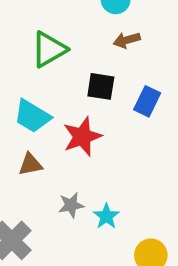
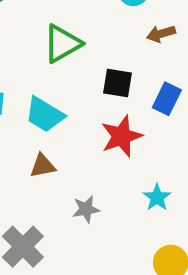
brown arrow: (127, 40) -> (161, 34), moved
red star: (82, 137) -> (121, 136), moved
cyan star: (106, 216) -> (157, 197), moved

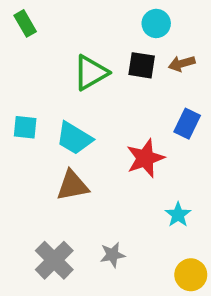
black square: (118, 83) -> (142, 65), moved
brown triangle: (43, 166) -> (72, 186), size x1.4
gray star: (86, 209) -> (112, 255), moved

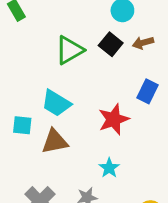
black square: (142, 65) -> (111, 44), turned 30
cyan square: (25, 127) -> (22, 125), moved
cyan star: (178, 215) -> (109, 168), moved

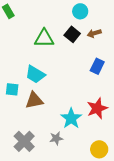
green triangle: (69, 50) -> (44, 38), turned 30
red star: (114, 119) -> (97, 108), moved
cyan star: (109, 168) -> (71, 118), size x1.5

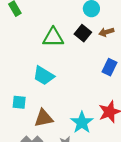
cyan square: (12, 89) -> (19, 102), moved
brown triangle: (34, 100) -> (44, 118), moved

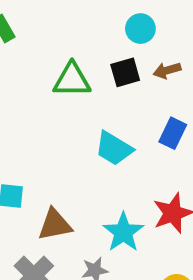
black square: (83, 33) -> (125, 72), turned 35
cyan trapezoid: (44, 76) -> (114, 148), moved

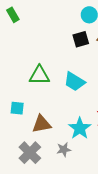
green triangle: (72, 80) -> (39, 75), moved

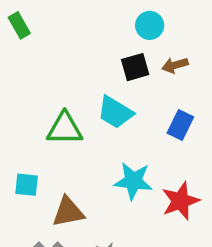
cyan trapezoid: (74, 82) -> (115, 112), moved
cyan star: (80, 128) -> (133, 181), moved, turned -30

